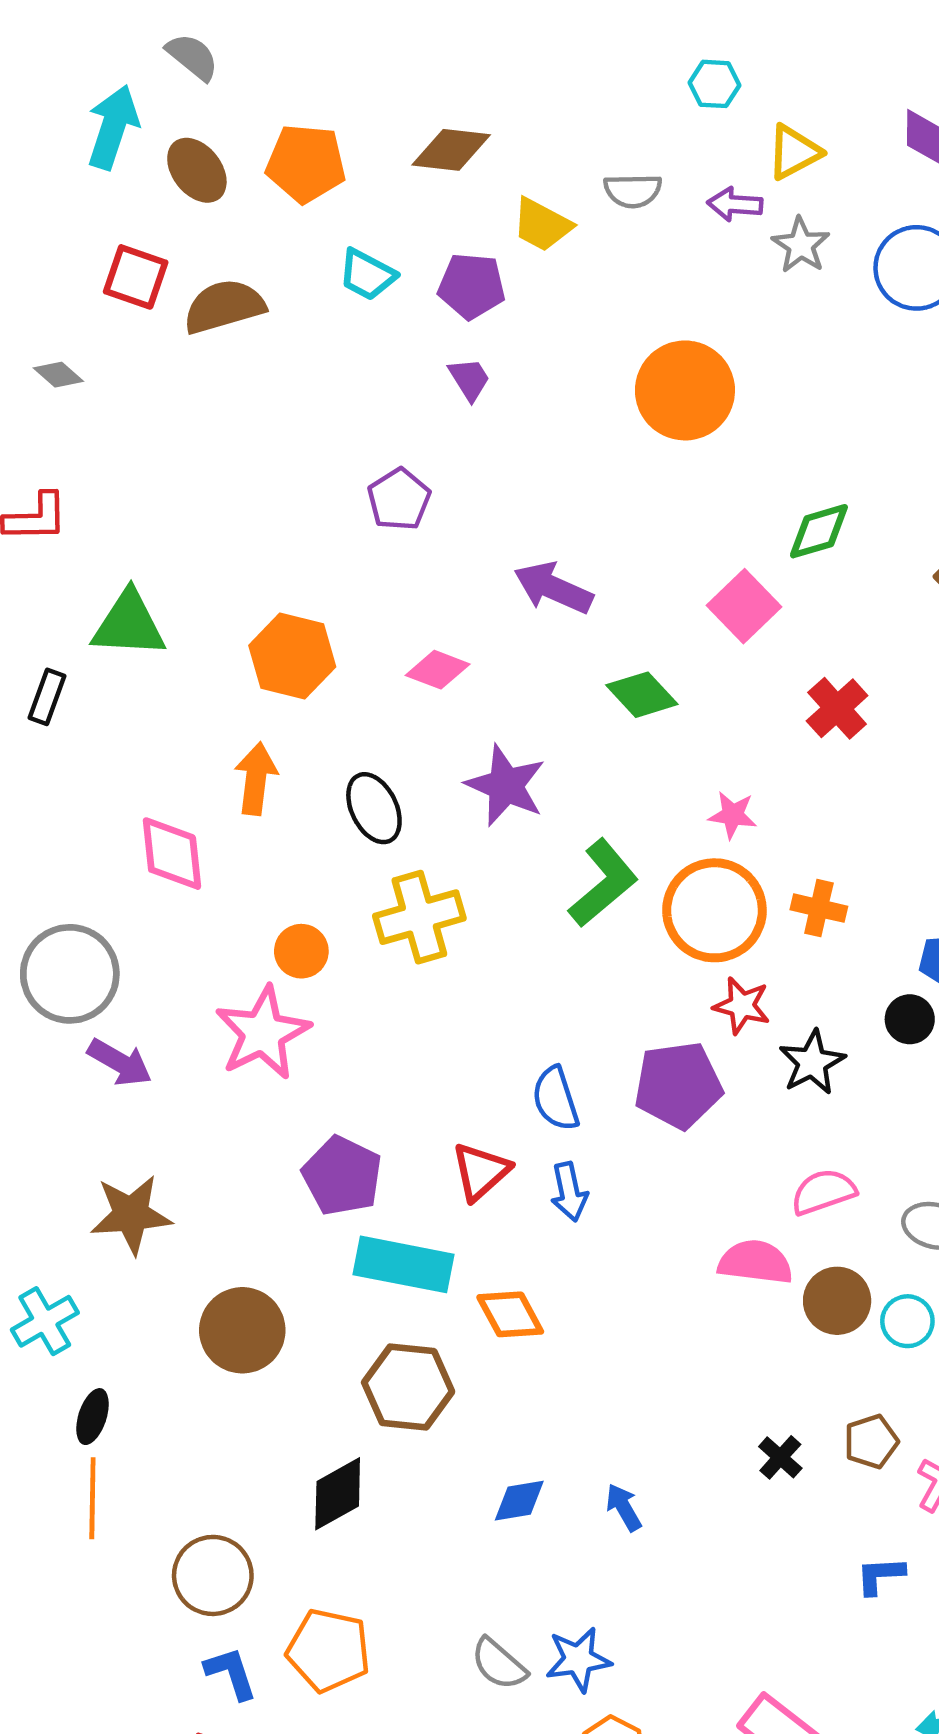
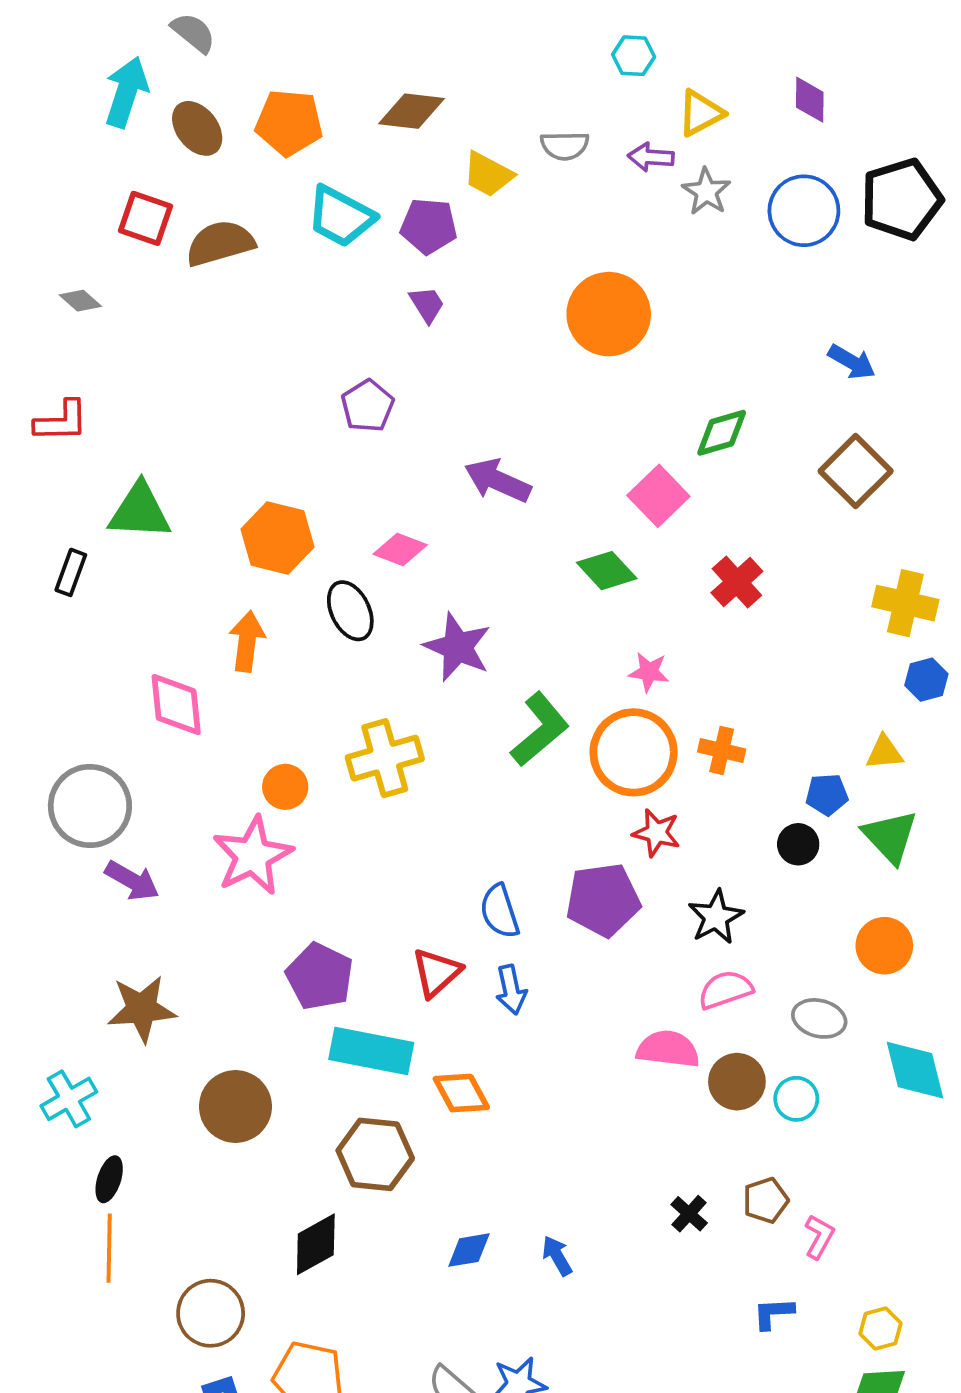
cyan trapezoid: (367, 275) -> (341, 216), size x1.4
green diamond: (642, 695) -> (607, 571), moved
black ellipse: (374, 808) -> (350, 611), moved
black star: (812, 1062) -> (716, 917), moved

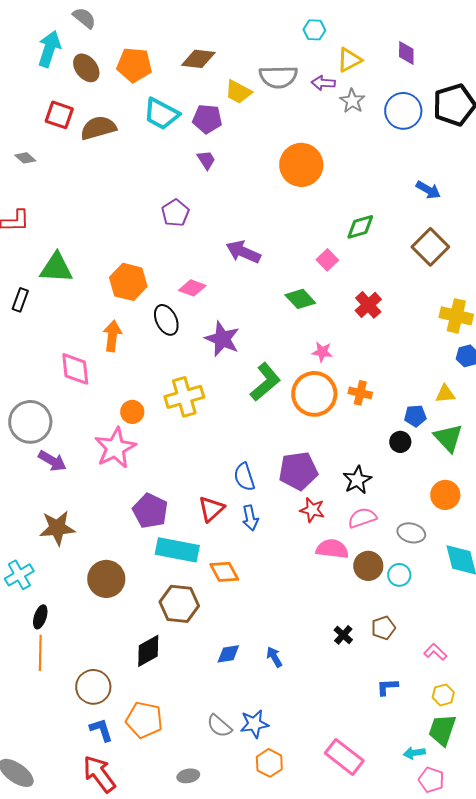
gray semicircle: (565, 146) -> (278, 77), size x1.5
pink square: (658, 496) -> (327, 260), size x0.7
red star: (657, 833) -> (312, 510), moved
pink L-shape: (819, 1237) -> (435, 652), moved, turned -75

